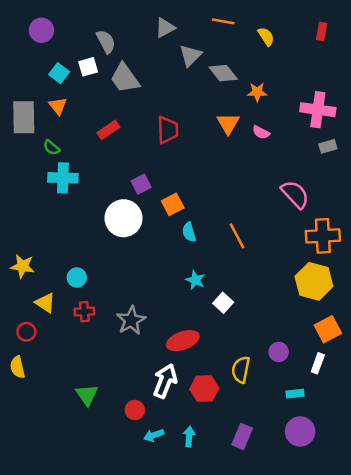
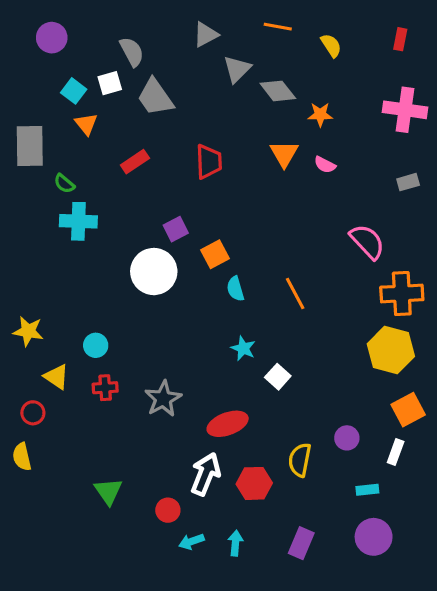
orange triangle: (58, 106) -> (86, 124), moved
pink cross: (318, 110) -> (405, 110), moved

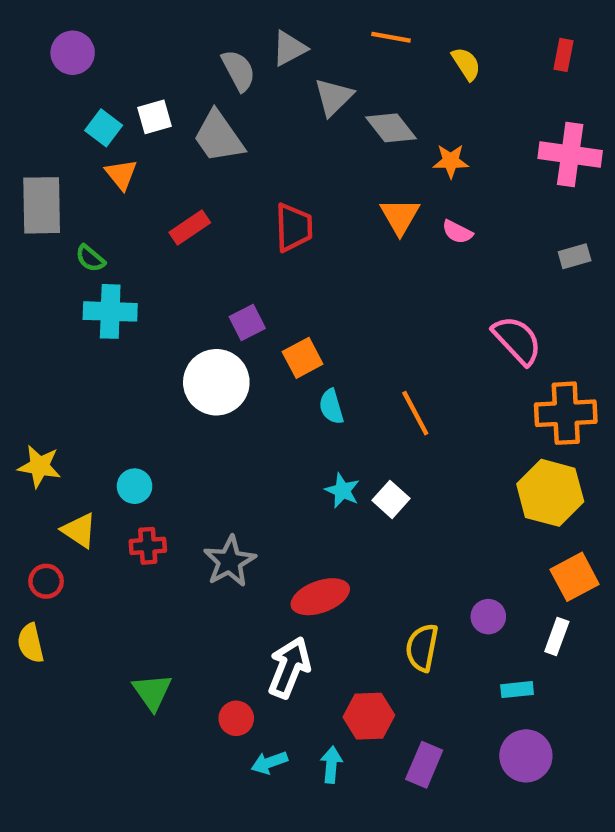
gray semicircle: (132, 52) -> (238, 70), moved
white square: (278, 377) -> (391, 499), moved
red hexagon: (254, 483) -> (369, 716), moved

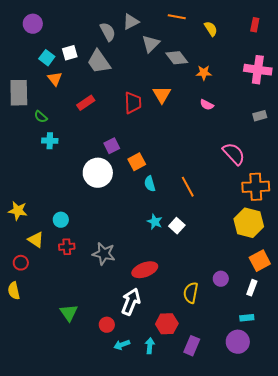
orange triangle: (400, 216) -> (162, 95), moved
cyan cross: (110, 311) -> (50, 141), size x0.7
gray star: (230, 561) -> (104, 254), turned -30
cyan rectangle: (517, 690) -> (247, 318), moved

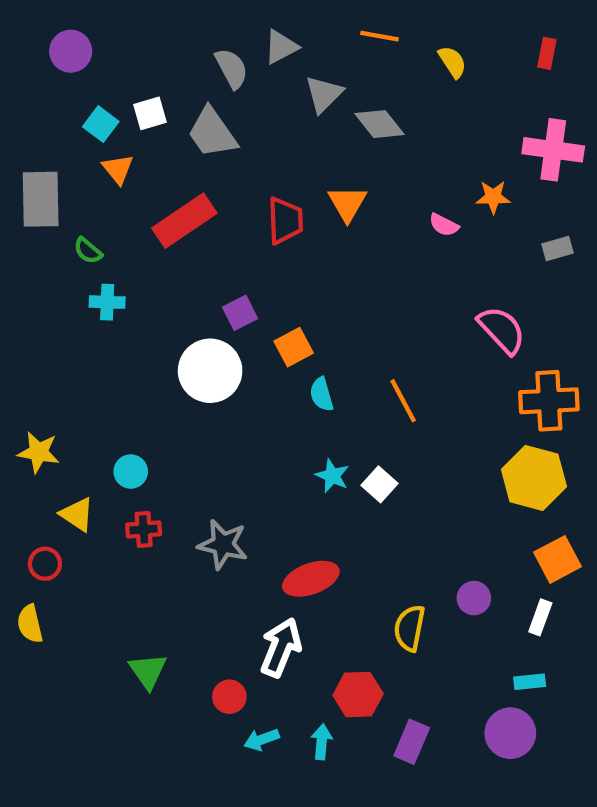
orange star: (204, 73) -> (493, 197), moved
red rectangle: (86, 103) -> (184, 221), size x1.6

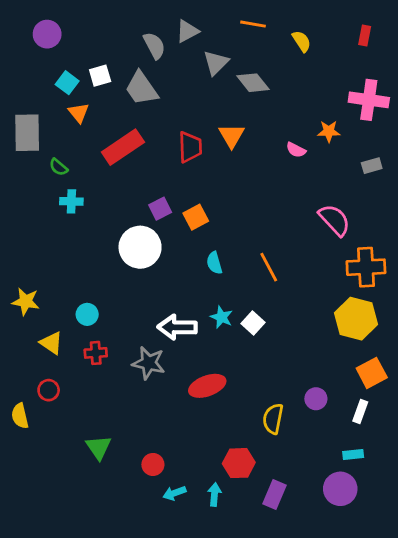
orange square: (294, 347) -> (196, 217), moved
red circle: (45, 564) -> (49, 390), moved
white arrow: (281, 647) -> (177, 327), moved, turned -111

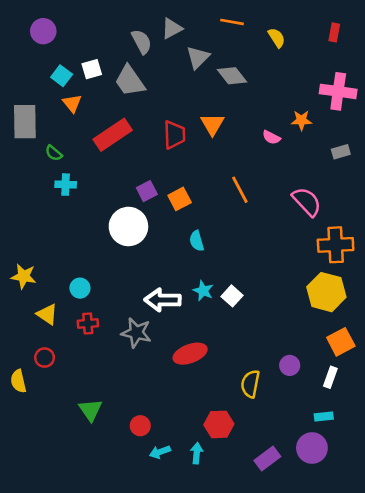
orange line: (269, 267) -> (240, 190), moved
purple rectangle: (274, 495) -> (267, 458), moved, turned 30

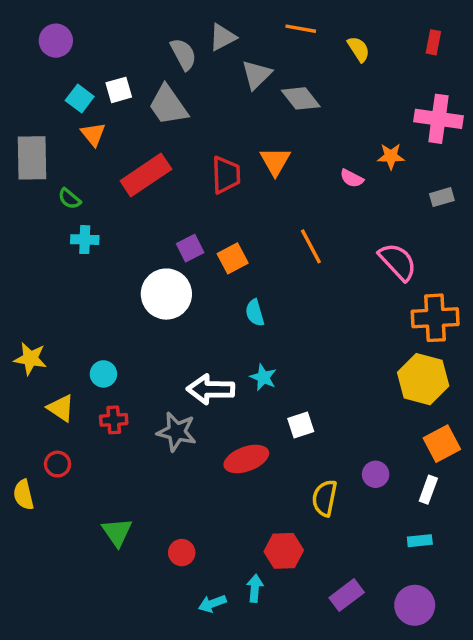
white square: (232, 296) -> (301, 425), moved, turned 30
purple circle: (312, 448) -> (415, 605), moved
cyan arrow: (160, 452) -> (212, 604), moved

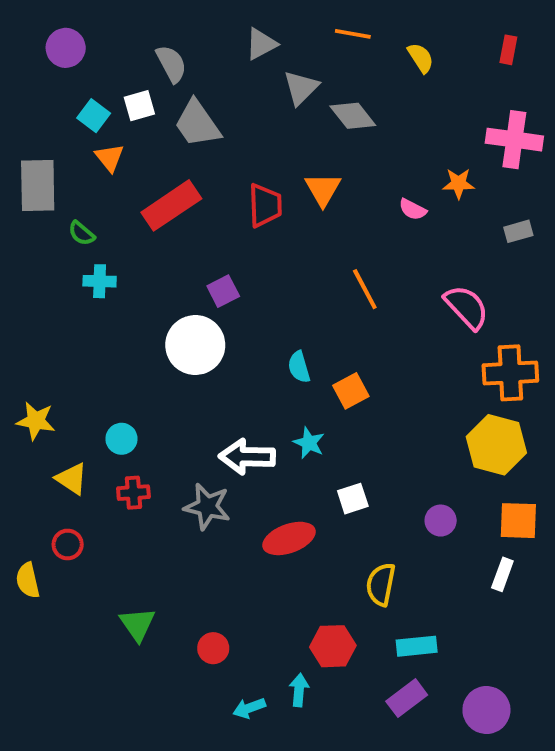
gray semicircle: (183, 54) -> (171, 64), moved
orange square: (233, 258) -> (351, 391), moved
orange square: (442, 444) -> (518, 521), turned 30
purple circle: (376, 474) -> (441, 521), moved
cyan rectangle: (420, 541) -> (417, 646), moved, size x1.4

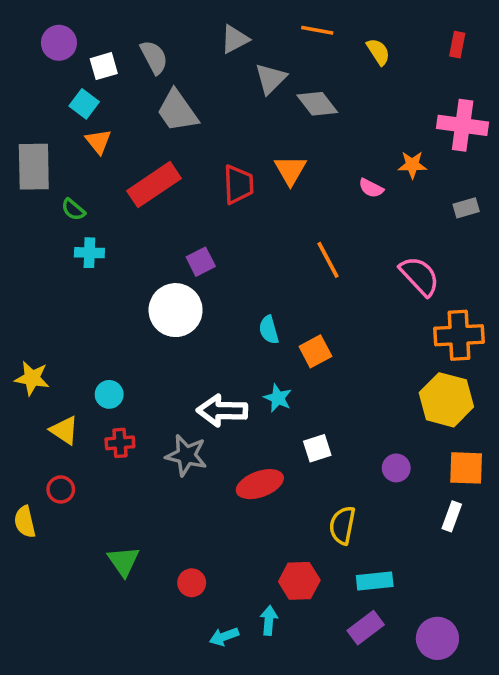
white square: (139, 106) -> (104, 66), moved

